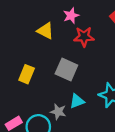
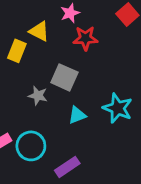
yellow rectangle: (27, 74) -> (17, 51), moved
gray star: (58, 112) -> (38, 96), moved

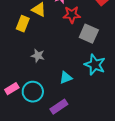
gray square: (64, 77) -> (89, 34), moved
cyan triangle: (77, 115) -> (66, 78), moved

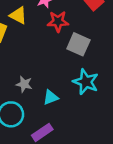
gray star: (38, 56) -> (24, 84), moved

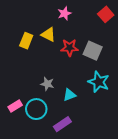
yellow triangle: (18, 15) -> (48, 35), moved
red star: (58, 21) -> (69, 48), moved

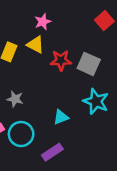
pink star: (64, 13) -> (43, 22), moved
gray star: (47, 84) -> (15, 99), moved

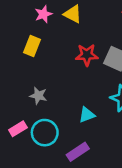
pink star: (43, 22) -> (43, 14), moved
yellow triangle: (36, 45) -> (73, 14), moved

